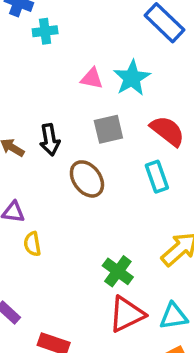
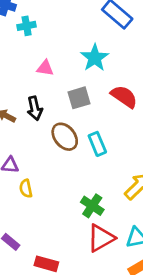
pink triangle: (92, 79) -> (45, 68), moved
cyan rectangle: (157, 177) -> (97, 144), moved

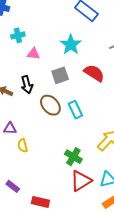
cyan cross: (27, 26) -> (18, 35), moved

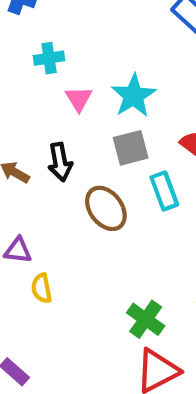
cyan star: (71, 45) -> (134, 96), moved
pink triangle: (34, 54) -> (79, 99), turned 48
cyan rectangle: (75, 110) -> (164, 191), moved

